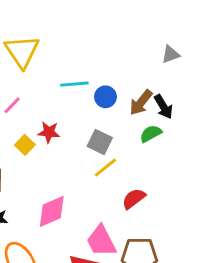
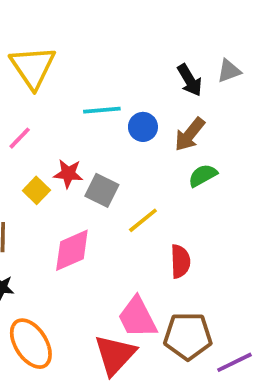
black arrow: (163, 107) -> (190, 80), moved
gray square: (100, 142) -> (102, 190), moved
red semicircle: (134, 199) -> (180, 261), turned 125
pink diamond: (52, 211) -> (72, 250), moved

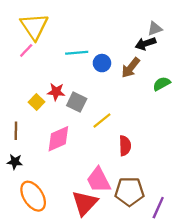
black arrow: (190, 80) -> (146, 44), moved, turned 102
pink line: (20, 138) -> (26, 50), moved
green semicircle: (203, 175) -> (162, 84), moved
purple line: (234, 362) -> (158, 208), turned -40

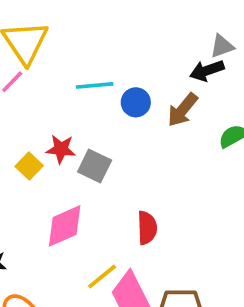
yellow line: (102, 120) -> (102, 276), moved
red semicircle: (125, 146) -> (147, 228), moved

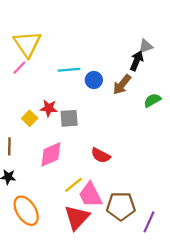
black arrow: (207, 71) -> (137, 61), turned 132
gray square: (95, 166) -> (69, 118), turned -30
red semicircle: (147, 228) -> (101, 155), turned 120

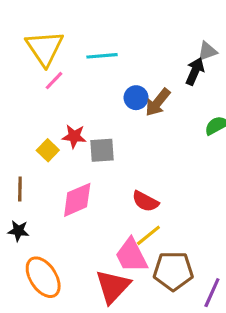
pink line: (19, 68) -> (54, 81), moved
cyan line: (69, 70) -> (102, 56), moved
brown arrow: (122, 84) -> (158, 102), moved
yellow line: (74, 185) -> (148, 235), moved

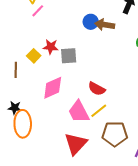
brown arrow: (158, 102) -> (105, 25), turned 60
brown line: (20, 189) -> (16, 70), moved
pink trapezoid: (131, 256) -> (79, 112), moved
orange ellipse: (43, 277) -> (23, 124), moved, turned 32

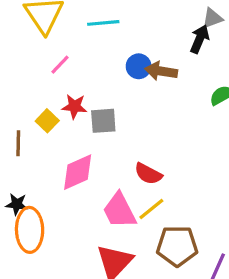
pink line: (38, 11) -> (60, 65), moved

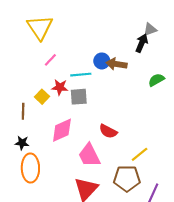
cyan line: (103, 23) -> (81, 75), moved
black star: (17, 204) -> (22, 143), moved
yellow line: (151, 209) -> (140, 154), moved

